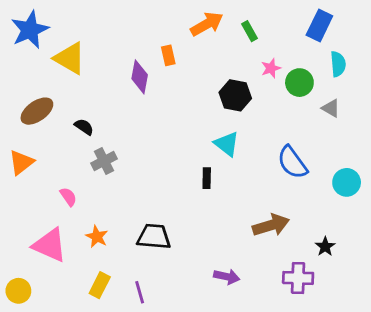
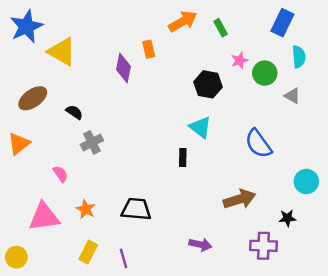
cyan circle: (347, 182) -> (306, 181), moved
pink triangle: (50, 245) -> (44, 217), turned -32
black star: (325, 247) -> (287, 218), turned 30

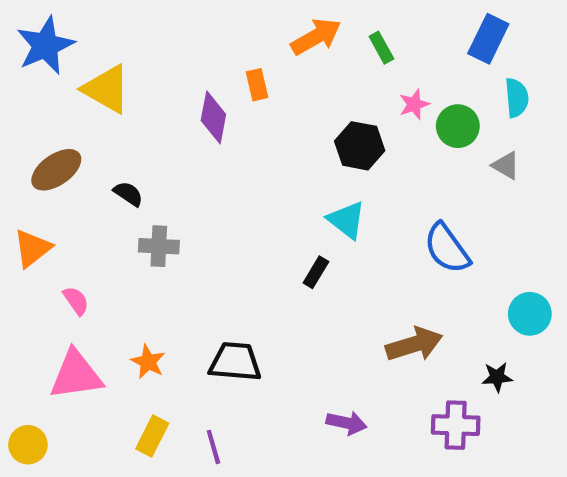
gray cross: (92, 142) -> (159, 246), turned 30
black rectangle: (183, 158) -> (316, 272), turned 30
pink semicircle: (60, 174) -> (76, 301), moved

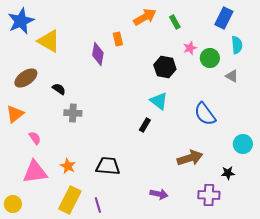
yellow rectangle: (152, 436) -> (70, 200), size x1.5

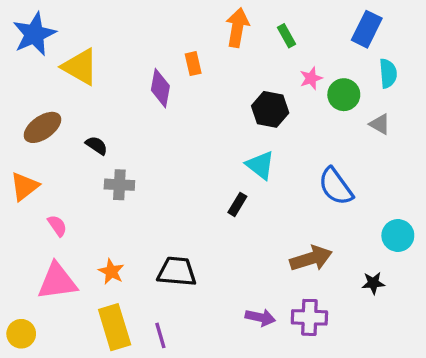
orange arrow: (145, 17) -> (237, 28), turned -50
purple cross: (209, 195) -> (309, 317), moved
yellow rectangle: (70, 200) -> (115, 327), turned -44

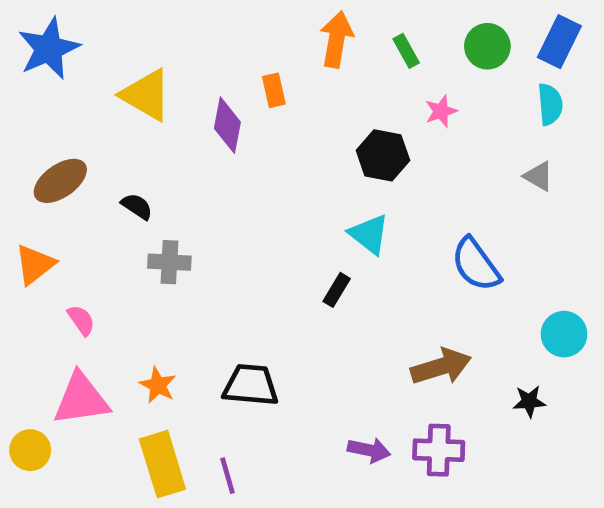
blue rectangle: (367, 29) -> (559, 42), moved
yellow triangle: (80, 67) -> (146, 95), moved
green circle: (344, 95) -> (487, 46), moved
yellow circle: (21, 334) -> (30, 450), moved

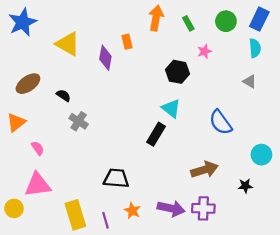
gray cross: (169, 262) -> (79, 121), turned 30
black rectangle: (337, 290) -> (156, 134), size x1.5
orange star: (158, 385) -> (132, 211), moved
purple arrow: (369, 450) -> (171, 208), size x1.4

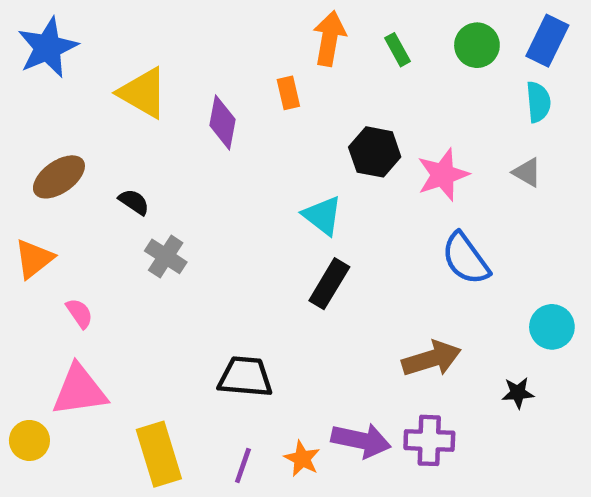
orange rectangle: (127, 42) -> (288, 93), moved
pink star: (204, 51) -> (443, 175), moved, size x1.6
cyan triangle: (171, 108) -> (322, 216), moved
orange star: (132, 211) -> (302, 459), moved
purple line: (105, 220) -> (243, 465), moved, turned 35

